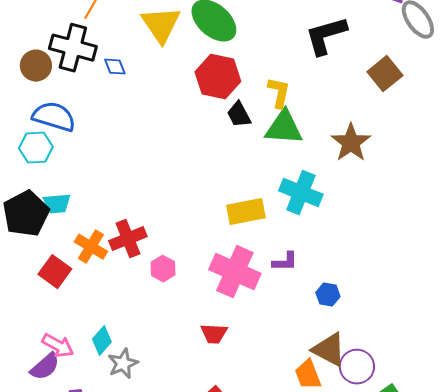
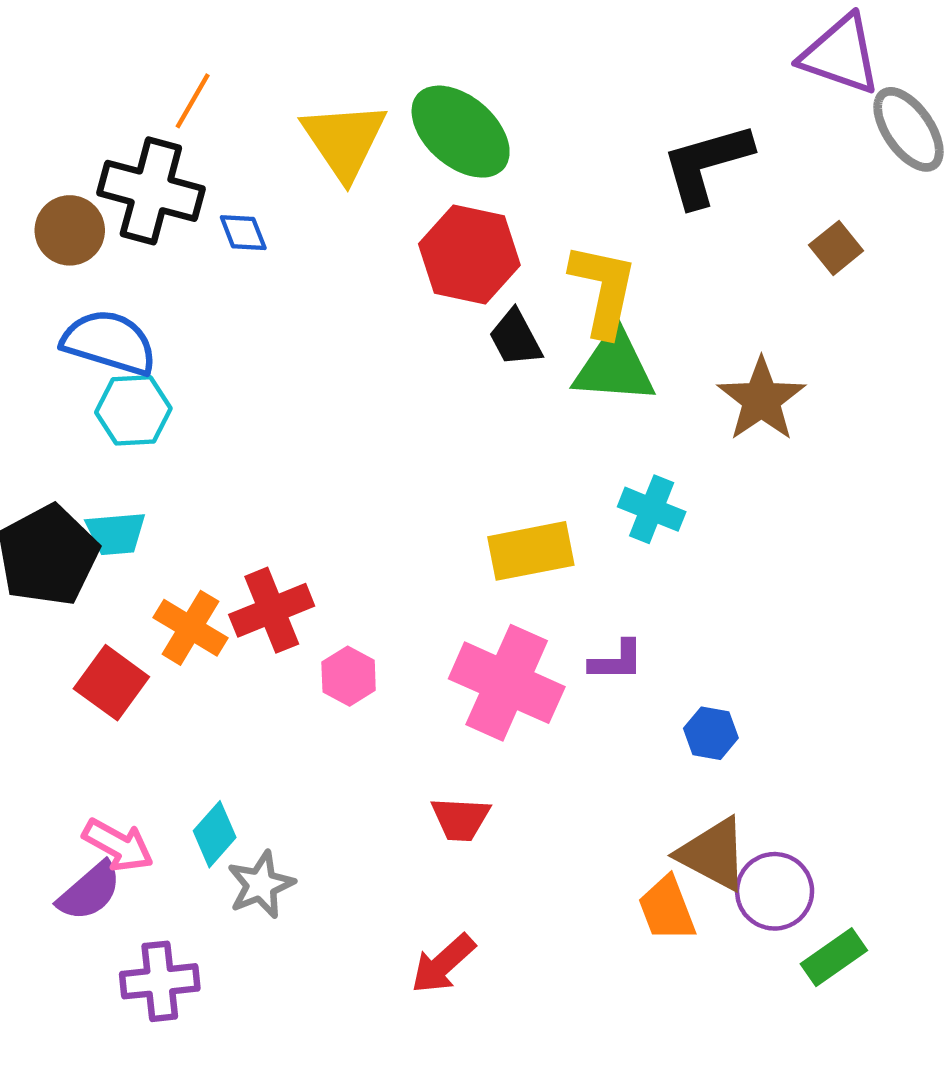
brown square: (385, 74) -> (836, 248), size x0.7
yellow L-shape: (279, 93) -> (603, 290), size x1.4
cyan hexagon: (36, 148) -> (133, 410), moved
cyan cross: (301, 193) -> (652, 509), size x0.7

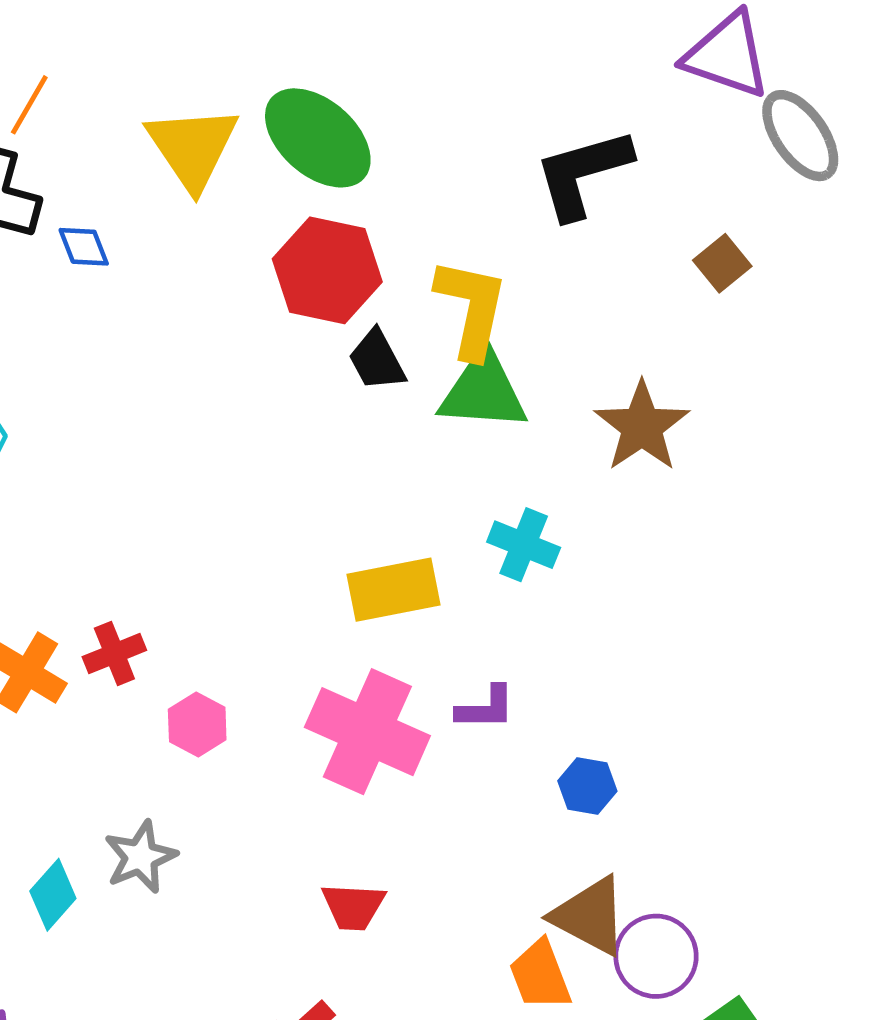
red cross: (272, 610) -> (114, 654), size x0.7
red trapezoid: (461, 819) -> (353, 907), moved
gray star: (261, 885) -> (140, 857), moved

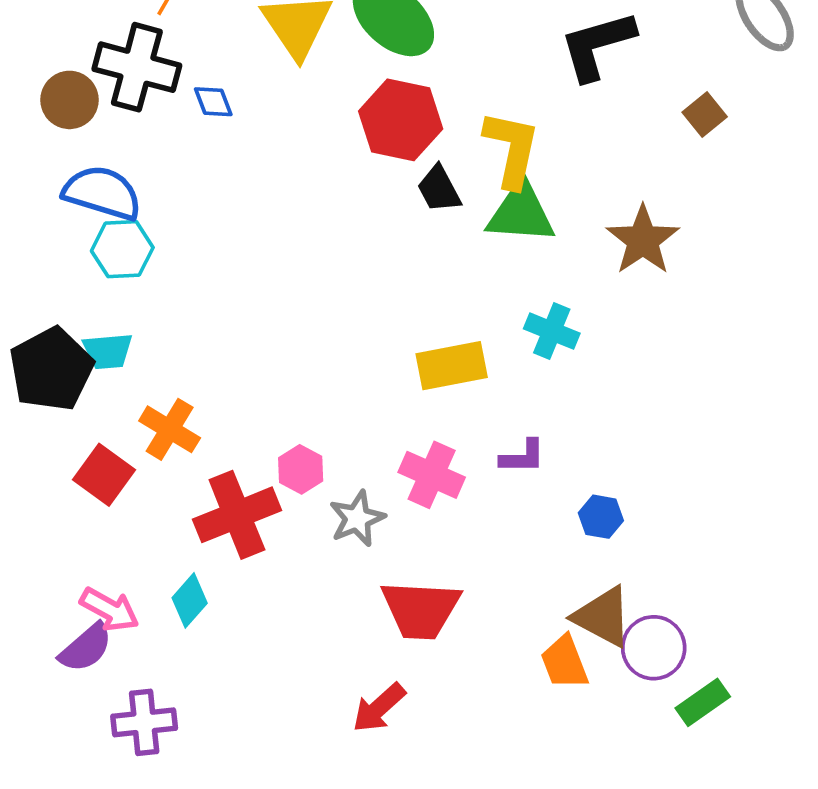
red cross: (114, 654) -> (237, 515), moved, size x1.8
pink cross: (367, 732) -> (432, 475), size x0.7
gray star: (140, 857) -> (357, 519), moved
red trapezoid: (353, 907) -> (421, 610), size x1.6

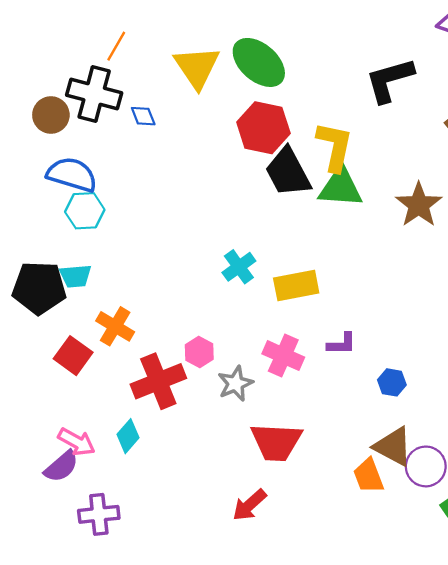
black trapezoid: (439, 189) -> (288, 172), size x1.6
cyan cross: (552, 331) -> (239, 267), moved, turned 32
black pentagon: (51, 369) -> (39, 288), turned 30

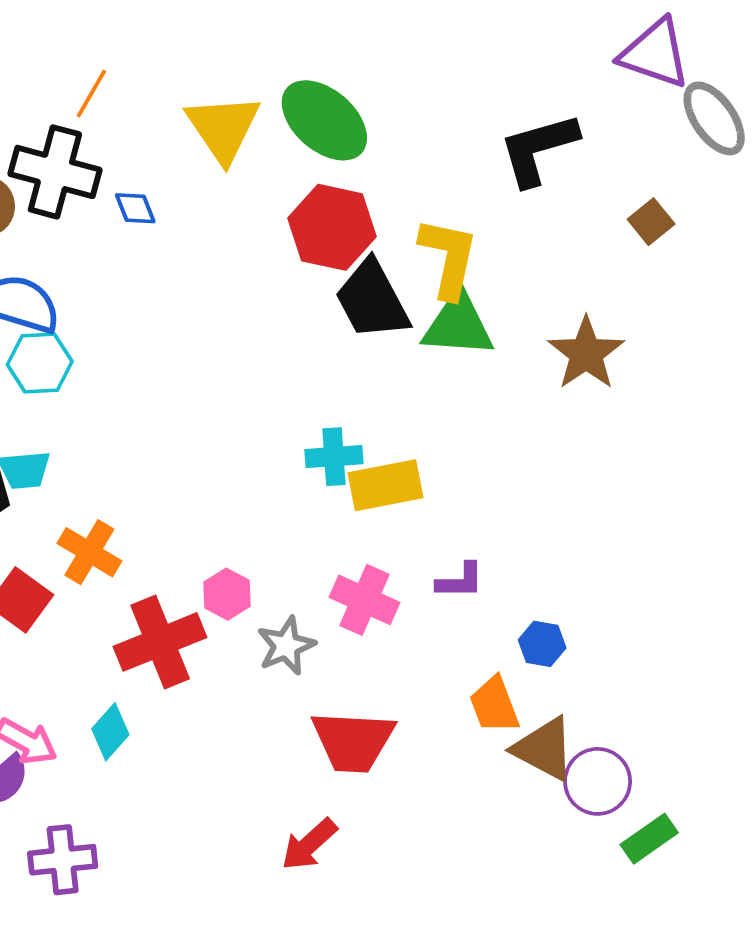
cyan cross: (239, 267) -> (334, 457), moved, turned 32
orange trapezoid: (369, 476) -> (494, 705), moved

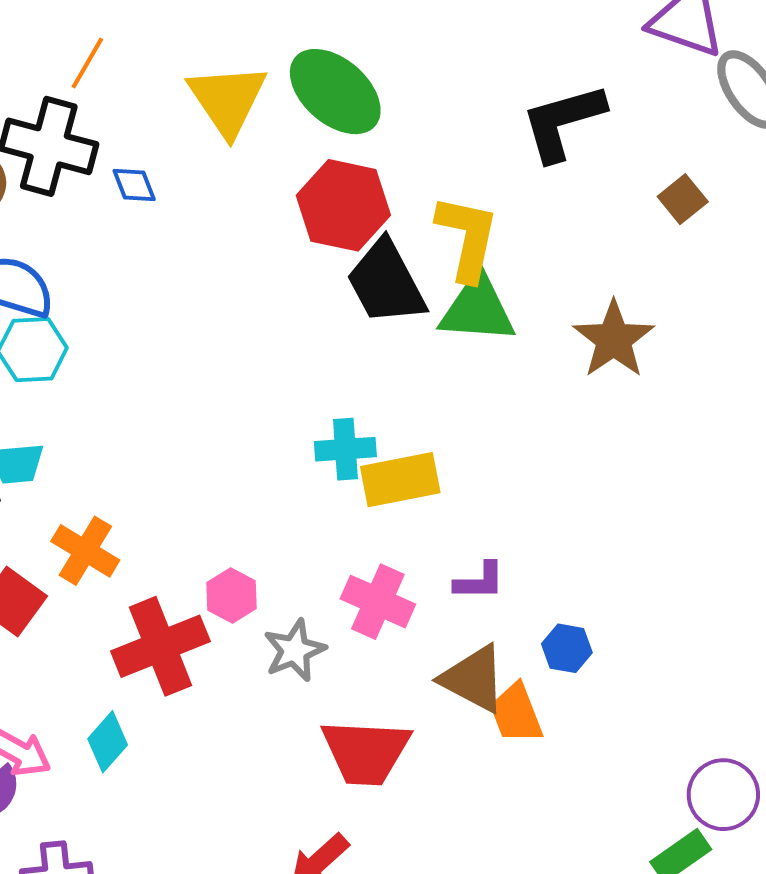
brown triangle: (544, 749) -> (473, 679), moved
purple circle: (598, 781) -> (723, 795), moved

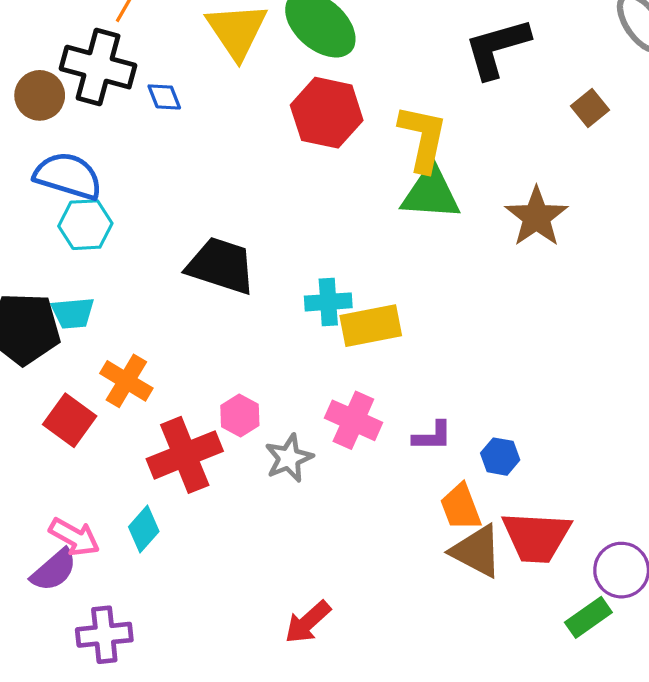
black trapezoid: (386, 283) -> (221, 266), moved, turned 136
purple L-shape: (480, 581) -> (432, 436), moved
brown triangle: (473, 679) -> (476, 551), moved
red trapezoid: (366, 752) -> (536, 537), moved

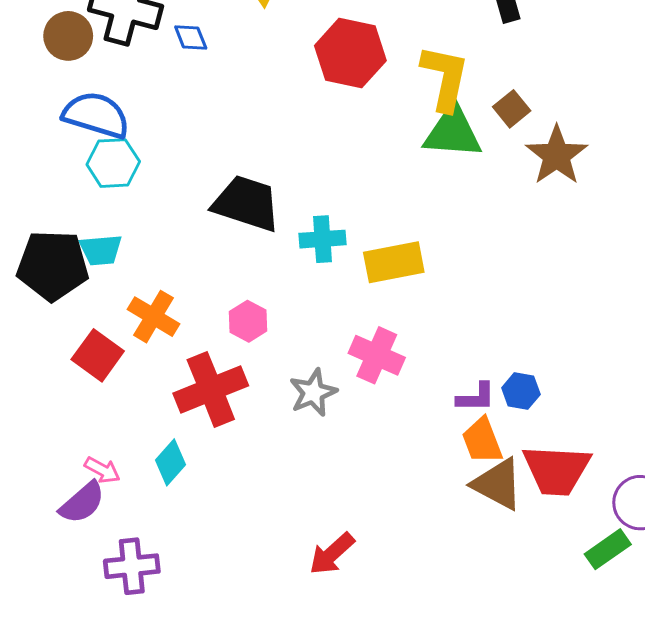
brown square: (590, 108) -> (512, 109), moved
cyan cross: (328, 302) -> (322, 239), moved
pink hexagon: (240, 416) -> (248, 321), moved
purple L-shape: (432, 436) -> (476, 397), moved
pink arrow: (74, 537) -> (102, 470), size x0.7

